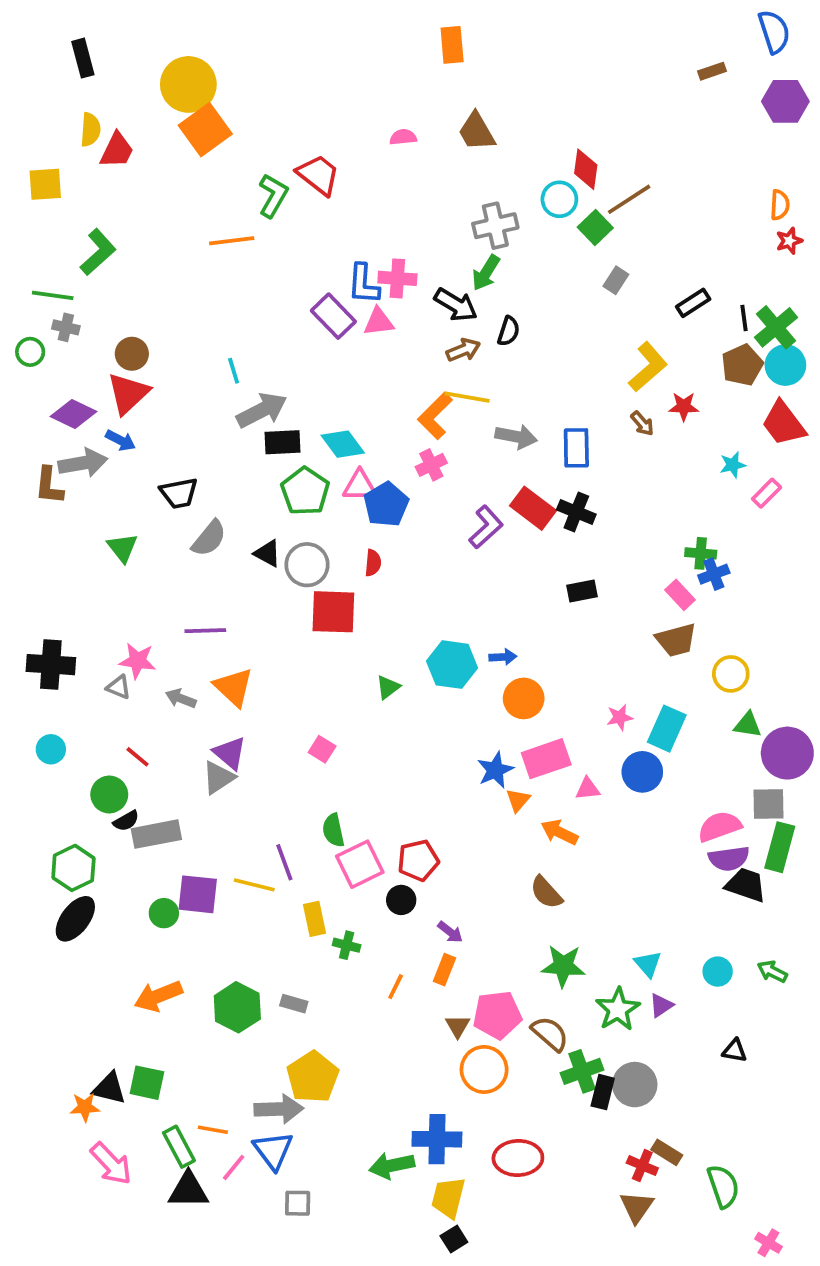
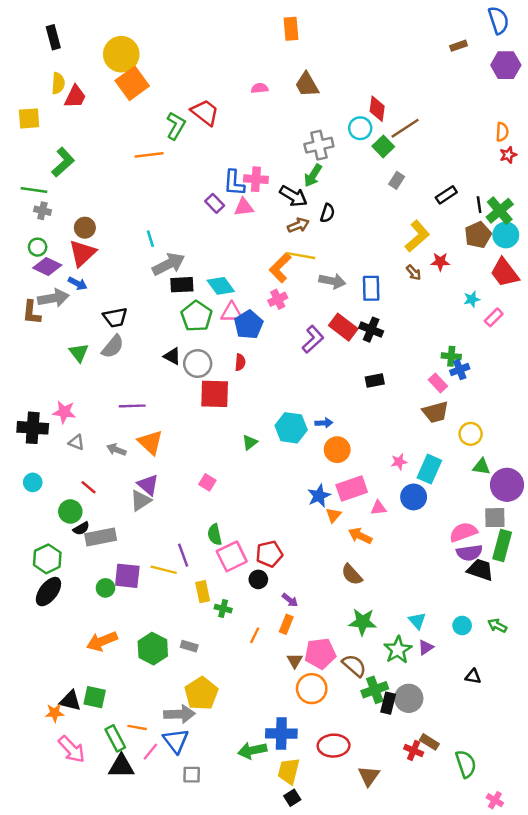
purple rectangle: (333, 316) -> (215, 203), size x0.7
green circle: (30, 352) -> (38, 247), moved
gray semicircle: (209, 538) -> (113, 347), moved
pink star: (137, 661) -> (64, 412), moved
brown triangle: (637, 1207) -> (369, 776), moved

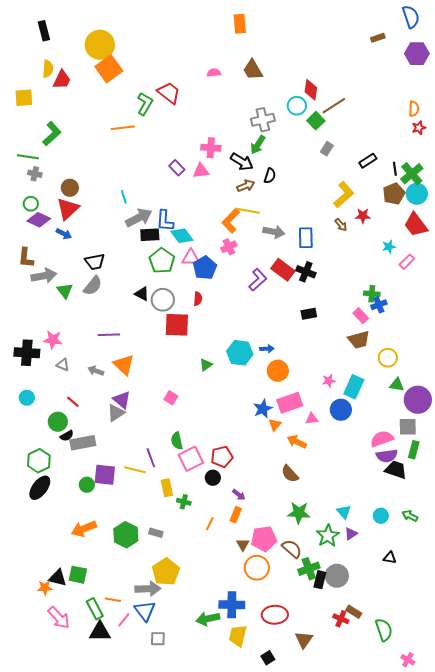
blue L-shape: (234, 183) -> (165, 221), moved
gray arrow: (53, 298) -> (44, 276), moved
green rectangle: (502, 545) -> (414, 450), size x0.7
black square: (292, 798) -> (268, 658), moved

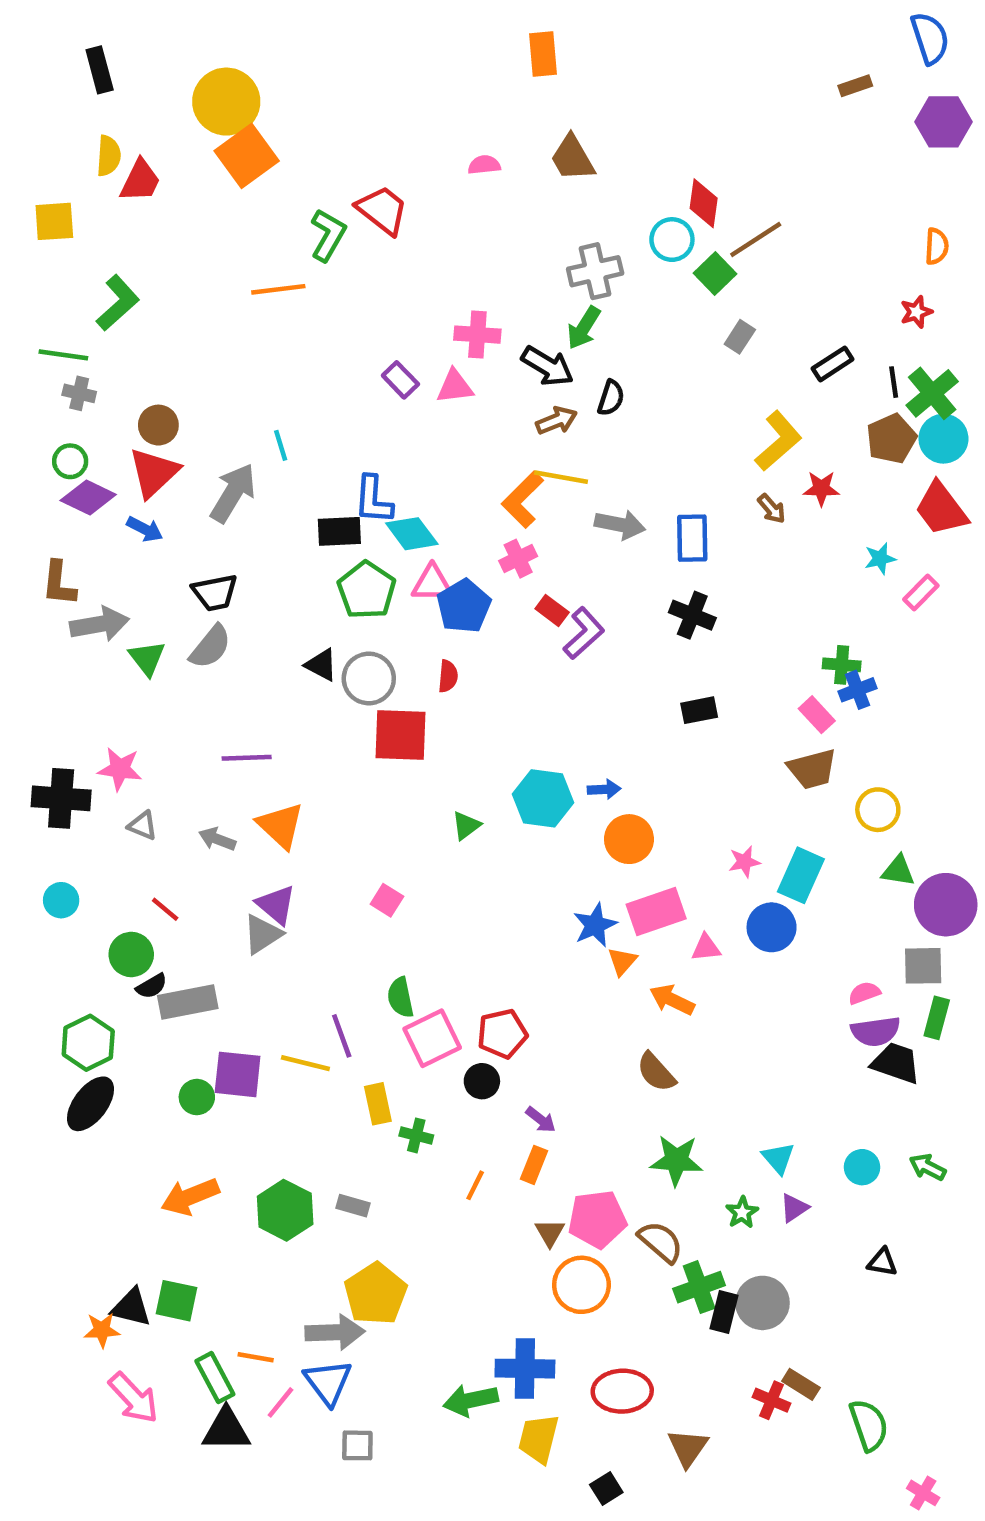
red star: (419, 128) -> (916, 312), moved
gray arrow: (139, 218) -> (233, 493), moved, turned -32
red rectangle: (283, 270) -> (552, 611), moved, size x0.6
pink semicircle: (382, 439) -> (864, 993), size x0.6
green star: (328, 536) -> (742, 1212), size x0.6

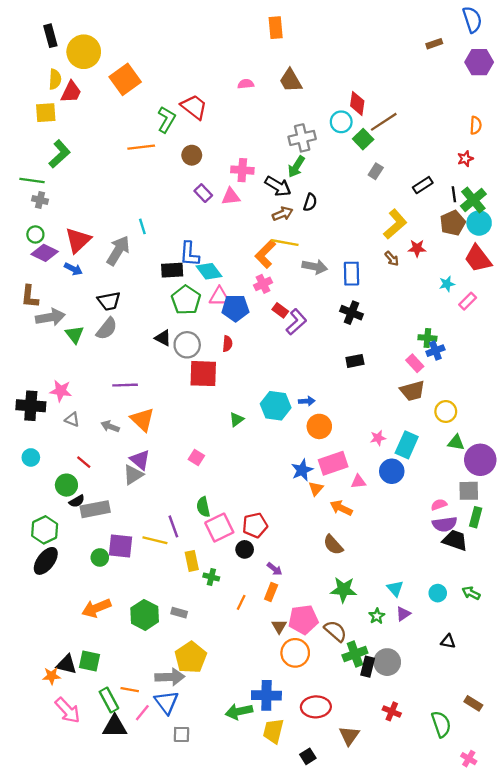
yellow circle: (226, 102) -> (84, 52), moved
yellow square: (54, 221) -> (46, 113), moved
brown circle: (158, 425) -> (192, 155), moved
blue pentagon: (464, 606) -> (235, 308), turned 30
brown rectangle: (801, 1384) -> (473, 703), moved

